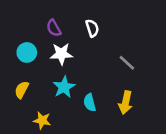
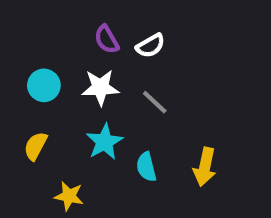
purple semicircle: (54, 28) -> (107, 39), moved
white semicircle: (92, 28) -> (150, 46), turned 78
gray line: (127, 63) -> (155, 102), moved

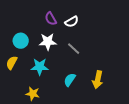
cyan star: (105, 142) -> (40, 67), moved, turned 30
yellow semicircle: (36, 146) -> (12, 63), moved
cyan semicircle: (146, 167) -> (70, 80), turned 48

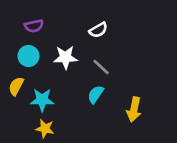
purple semicircle: (51, 19) -> (34, 26), moved, turned -72
cyan star: (40, 67) -> (42, 100), moved
cyan semicircle: (70, 80) -> (96, 94), moved

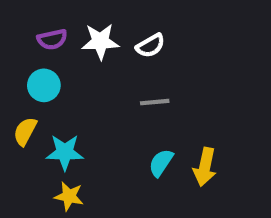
white star: (65, 57) -> (100, 41), moved
gray line: (101, 67) -> (155, 102), turned -48
cyan semicircle: (96, 94) -> (161, 163), moved

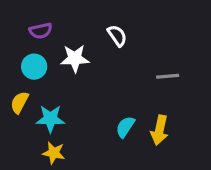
white star: (100, 41) -> (75, 58), moved
white semicircle: (150, 46) -> (117, 36), turned -95
gray line: (155, 102) -> (168, 76), moved

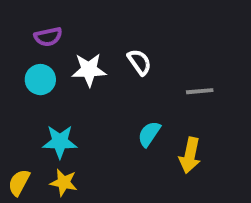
white semicircle: (117, 36) -> (139, 62), moved
yellow semicircle: (19, 102) -> (19, 182), moved
cyan semicircle: (125, 127) -> (149, 134), moved

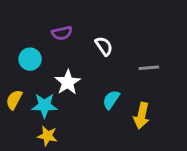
purple semicircle: (48, 37) -> (62, 33), moved
white star: (89, 70) -> (68, 82), moved, turned -30
yellow semicircle: (19, 182) -> (14, 100), moved

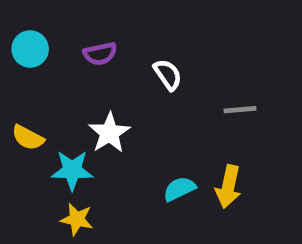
cyan circle: (30, 59) -> (30, 49), moved
yellow semicircle: (14, 100) -> (28, 138), moved, turned -90
cyan semicircle: (111, 100) -> (179, 189), moved, turned 30

